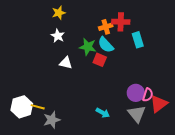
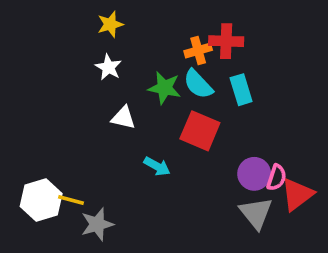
cyan rectangle: (138, 40) -> (241, 90), moved
red square: (100, 60) -> (200, 131), moved, size x1.5
cyan arrow: (103, 113) -> (157, 166), moved

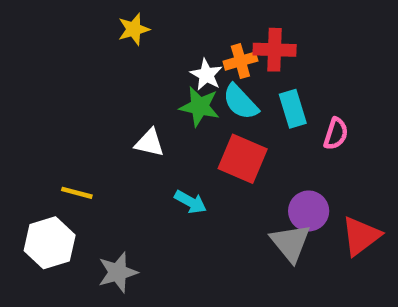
white star: (108, 67) -> (206, 75), moved
pink semicircle: (277, 178) -> (336, 134), moved
yellow line: (71, 200) -> (77, 193), moved
gray triangle: (256, 213) -> (290, 243), moved

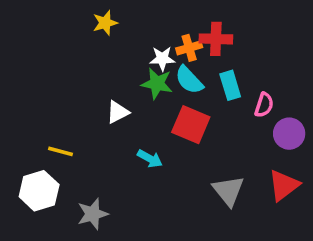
white star: (206, 75) -> (162, 59), turned -30
white triangle: (150, 143) -> (118, 112), turned -40
purple circle: (309, 211) -> (289, 134), moved

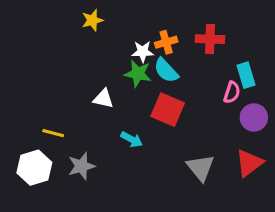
red cross: (216, 39) -> (210, 39), moved
cyan rectangle: (230, 85) -> (246, 75), moved
white triangle: (118, 112) -> (103, 99), turned 40
gray star: (93, 214) -> (81, 166), moved

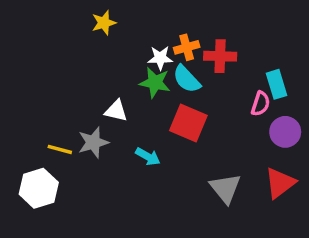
red cross: (210, 39) -> (220, 56), moved
gray star: (81, 166) -> (93, 142), moved

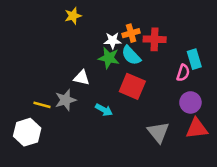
purple circle: (285, 132) -> (190, 102), moved
red triangle: (280, 183) -> (197, 128), turned 30

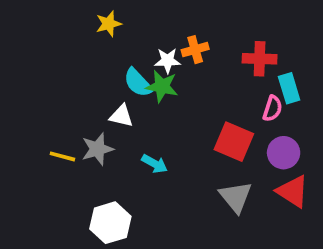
red cross: (155, 39) -> (260, 59), moved
cyan semicircle: (131, 55) -> (138, 83), moved
red square: (132, 86) -> (234, 142), moved
red triangle: (197, 128) -> (293, 191), turned 40
white hexagon: (27, 132) -> (110, 223), moved

